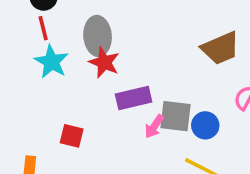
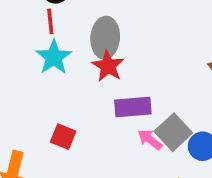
gray square: (176, 116) -> (173, 132), turned 32
pink arrow: (154, 126) -> (150, 140), turned 85

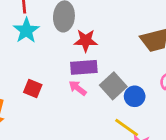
red star: (108, 66) -> (86, 41), moved, turned -30
pink arrow: (150, 140) -> (78, 88), moved

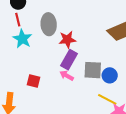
purple rectangle: (84, 67) -> (69, 60), turned -48
gray square: (113, 86) -> (93, 70), turned -36

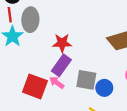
gray ellipse: (49, 24) -> (30, 20), moved
red square: (34, 81) -> (35, 86), moved, size x1.6

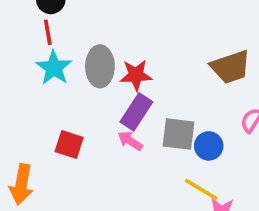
gray ellipse: (30, 20) -> (100, 66), moved
red square: (35, 86) -> (69, 145), moved, size x0.7

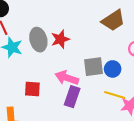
purple rectangle: (136, 112) -> (72, 97), moved
pink arrow: (130, 141) -> (67, 78), size x1.5

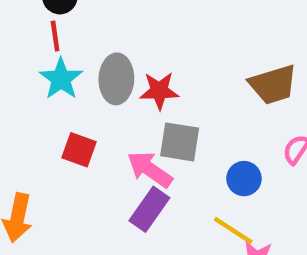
gray square: (94, 67) -> (180, 142), moved
red square: (32, 89) -> (79, 150), moved

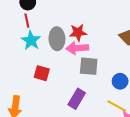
red star: (159, 91) -> (78, 33), moved
pink arrow: (150, 169) -> (77, 48), moved, turned -35

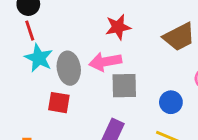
red star: (78, 33) -> (118, 27), moved
gray ellipse: (57, 39) -> (69, 68), moved

